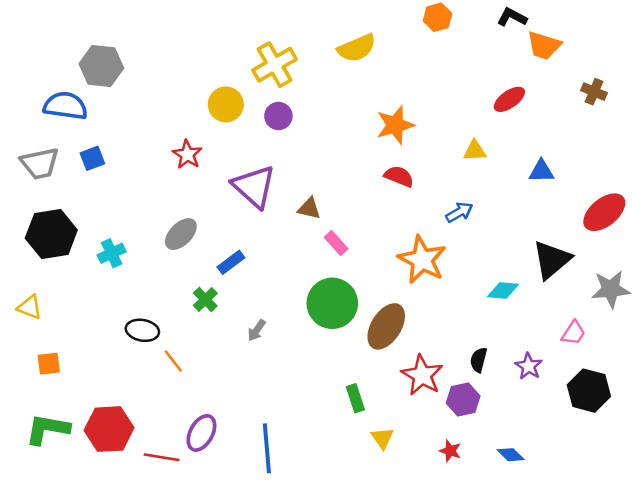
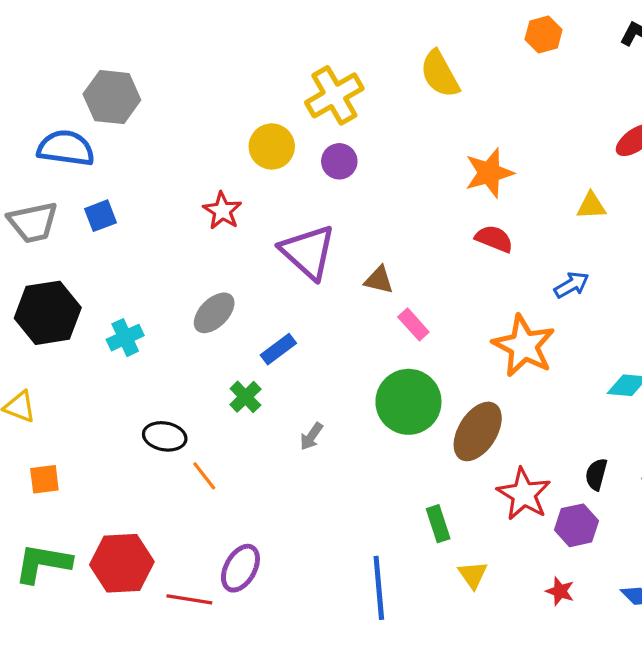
yellow semicircle: (357, 48) -> (440, 74), turned 84
blue line: (267, 448) -> (379, 588), moved

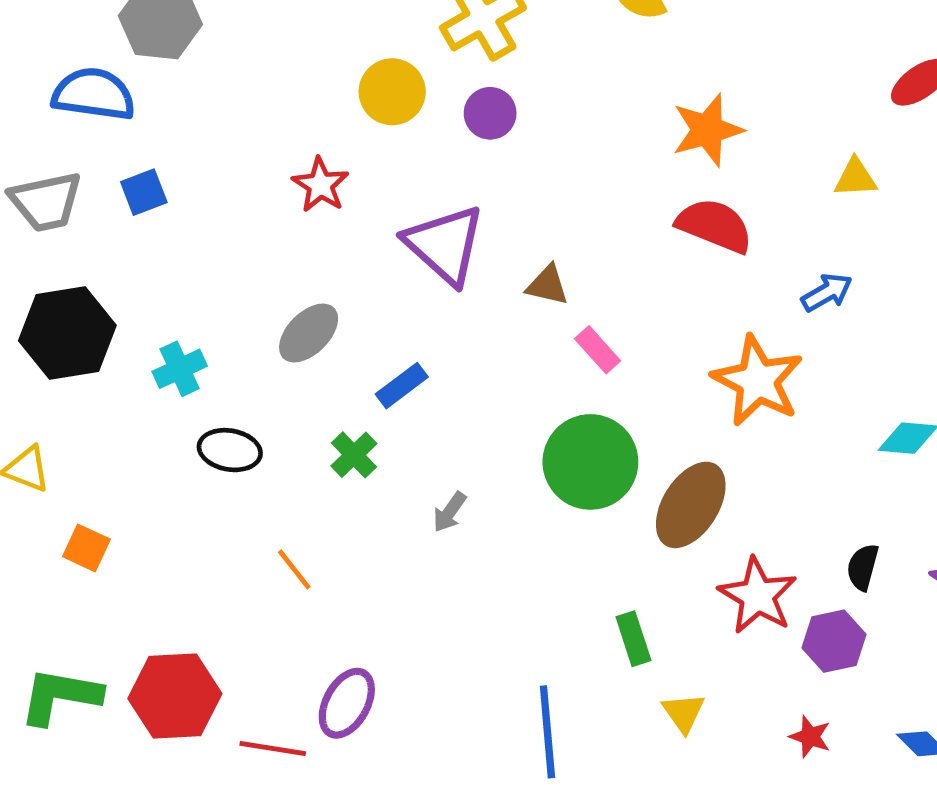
red semicircle: (494, 239) -> (715, 226), size x1.4
black ellipse: (165, 436) -> (230, 450), moved
orange square: (44, 479) -> (86, 548), moved, turned 32

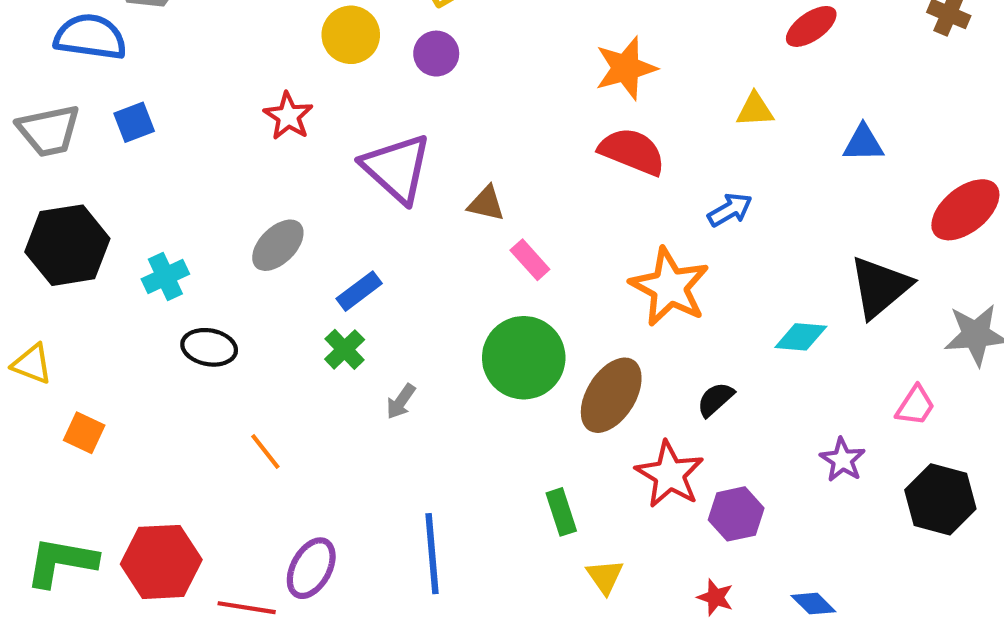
green cross: (354, 455) -> (345, 349), moved
black semicircle: (863, 567) -> (715, 399), moved, turned 33
blue line: (547, 732) -> (432, 554), moved

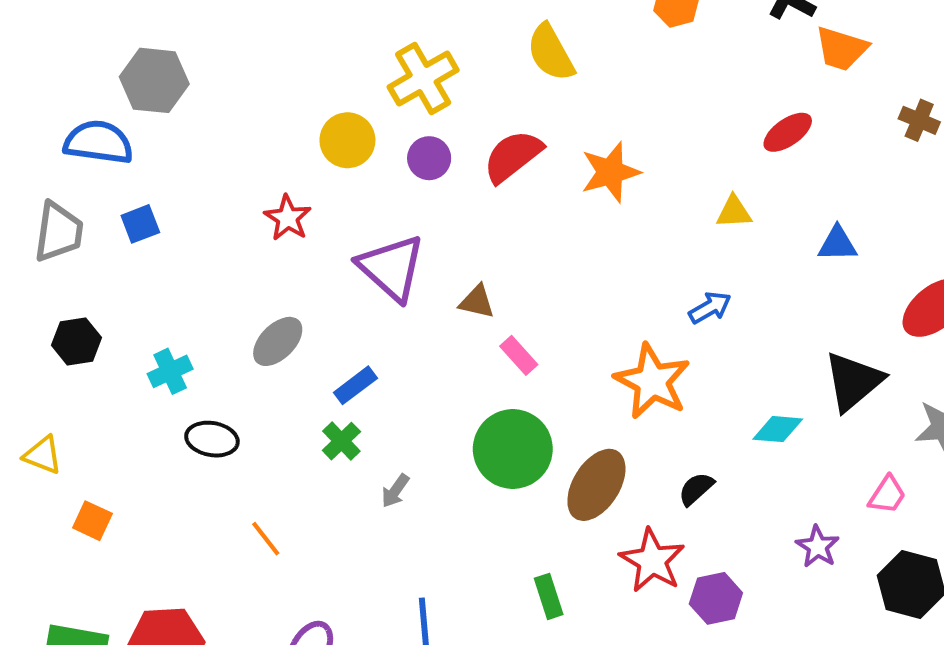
gray trapezoid: (49, 131) -> (59, 232), turned -70
red semicircle: (632, 151) -> (513, 156), moved, turned -60
black hexagon: (67, 245) -> (77, 341), size x0.6

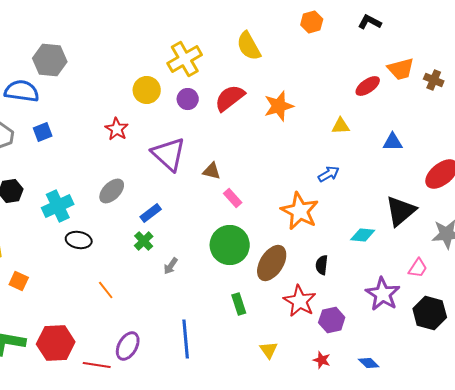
orange trapezoid: (841, 49) -> (401, 69), moved, turned -32
cyan cross: (170, 371) -> (58, 206), size x1.4
black semicircle: (696, 489) -> (322, 265), turned -42
purple star: (818, 547) -> (383, 294), size x1.6
green rectangle: (549, 596) -> (239, 304), moved

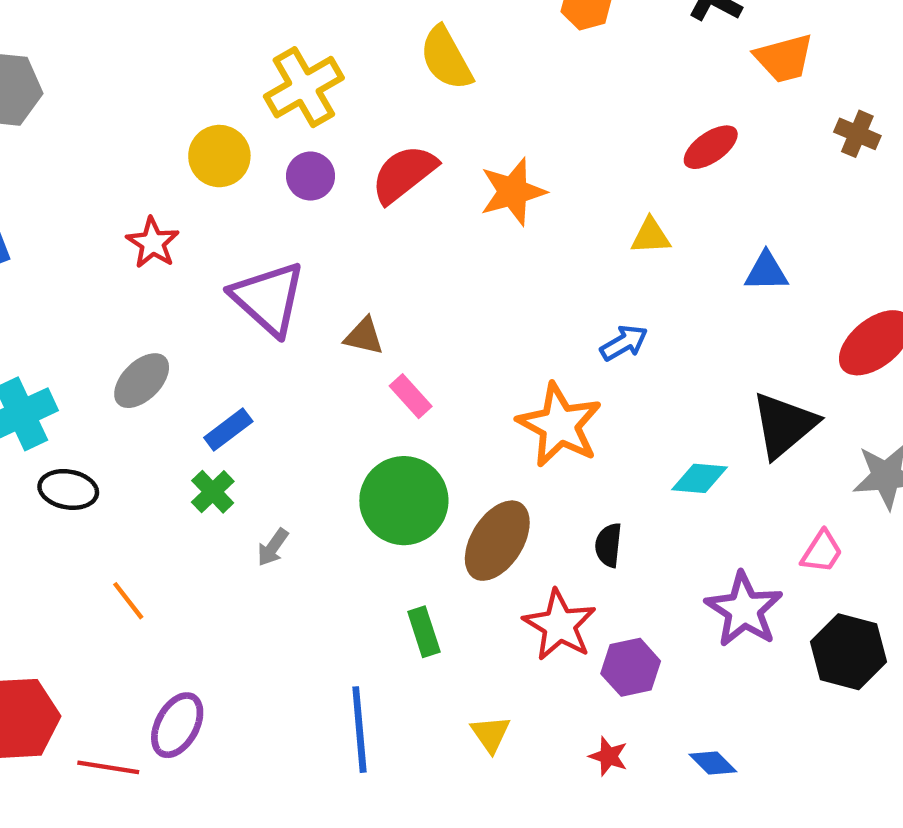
orange trapezoid: (401, 69) -> (784, 58), moved
blue line: (186, 339) -> (359, 730), moved

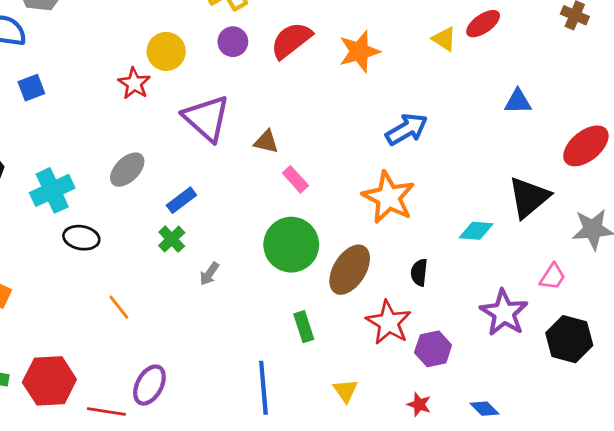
yellow circle: (219, 156) -> (166, 51), moved
yellow triangle: (651, 236) -> (444, 39), moved, turned 36
blue arrow: (624, 343) -> (407, 129), moved, size x1.4

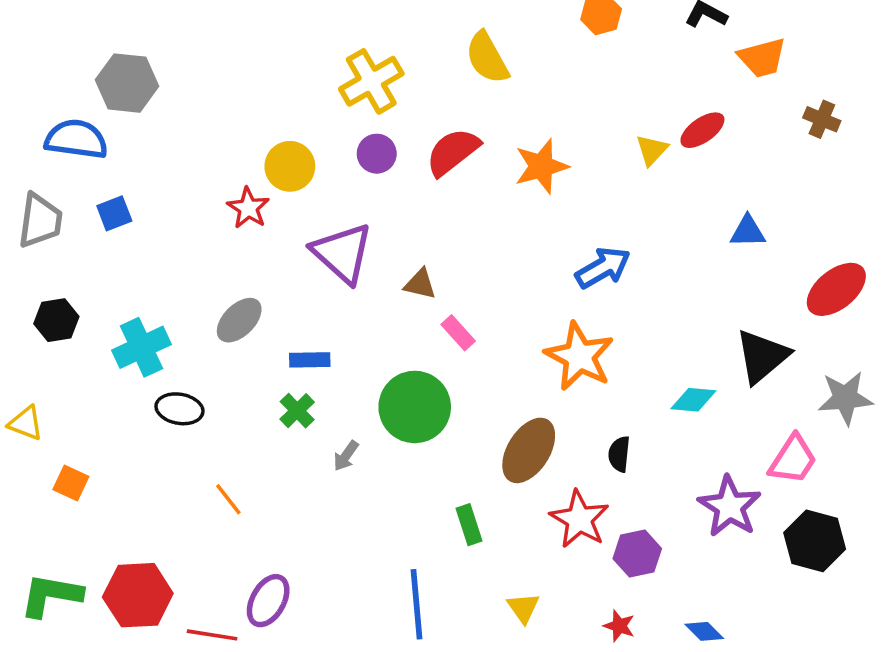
yellow triangle: (444, 39) -> (652, 150), turned 40
blue rectangle: (181, 200) -> (310, 360), turned 36
green circle: (291, 245) -> (415, 407), moved
pink trapezoid: (553, 277) -> (793, 459), size x1.4

